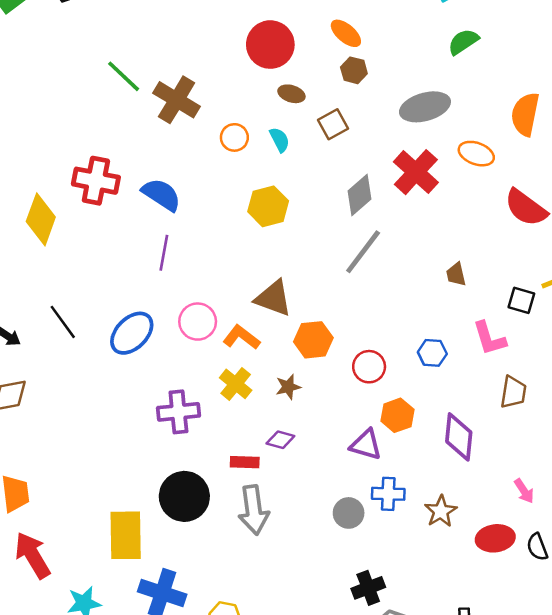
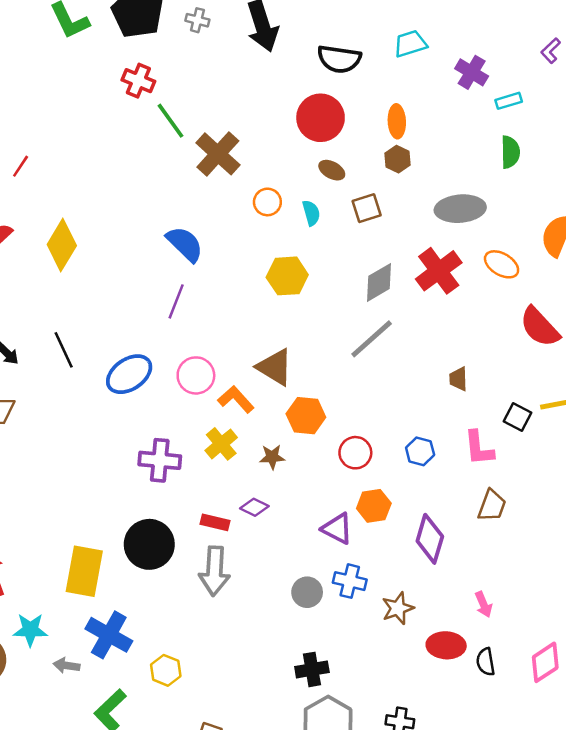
orange ellipse: (346, 33) -> (397, 121), turned 36
green semicircle: (463, 42) -> (510, 152), turned 112
red cross: (96, 181) -> (138, 81), moved, size x0.7

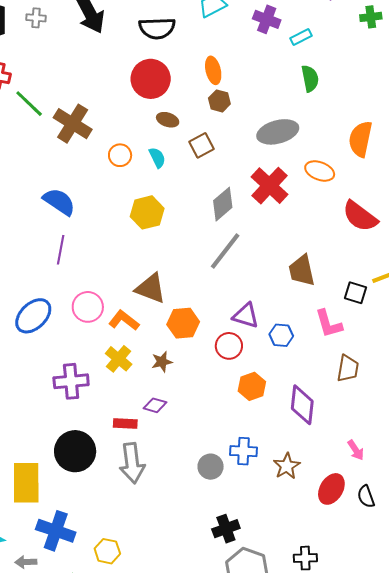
brown trapezoid: (458, 379) -> (302, 271), size x1.6
purple triangle: (337, 529) -> (246, 316), moved
red ellipse: (446, 645) -> (331, 489), turned -52

